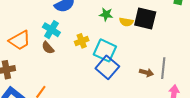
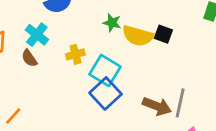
black square: (145, 19) -> (163, 34), size x0.6
yellow semicircle: (126, 22) -> (138, 36), size x1.6
brown arrow: (146, 72) -> (157, 106), size x1.5

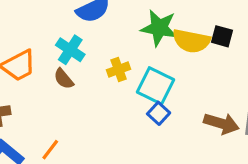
green star: (112, 23) -> (159, 28), size x1.6
blue square: (106, 93) -> (159, 113), size x0.6

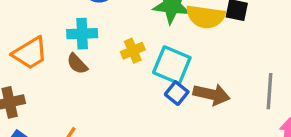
cyan cross: (70, 50) -> (82, 34), turned -32
brown arrow: (221, 123) -> (212, 94), moved

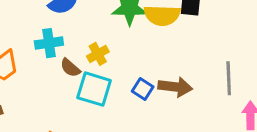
brown semicircle: (77, 64) -> (70, 68), moved
cyan square: (172, 65) -> (94, 89), moved

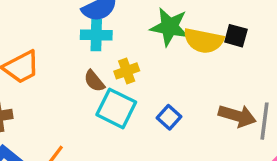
cyan cross: (49, 43) -> (96, 35), moved
brown arrow: (175, 87) -> (237, 116), moved

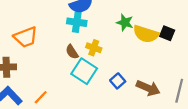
green star: (170, 27) -> (125, 22), size x0.7
yellow cross: (127, 71) -> (94, 48), turned 32
brown arrow: (237, 116) -> (148, 88), moved

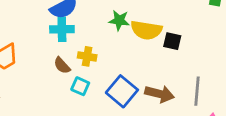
black square: (167, 33) -> (172, 41), moved
cyan square: (84, 71) -> (80, 86), size x0.6
blue square: (118, 81) -> (122, 91), size x1.6

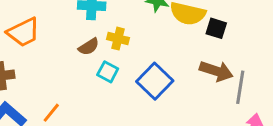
brown semicircle: (62, 65) -> (89, 47), turned -84
brown arrow: (160, 94) -> (216, 71), moved

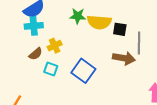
yellow cross: (118, 39) -> (55, 46), turned -32
gray line: (240, 87) -> (139, 43), moved

